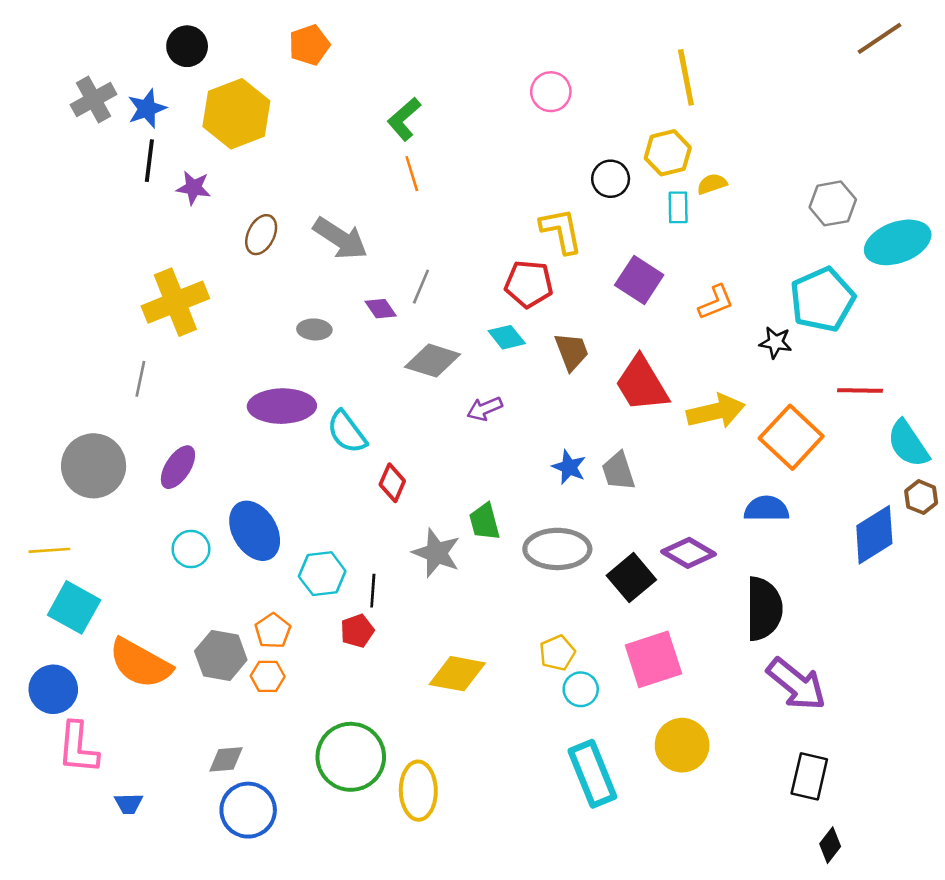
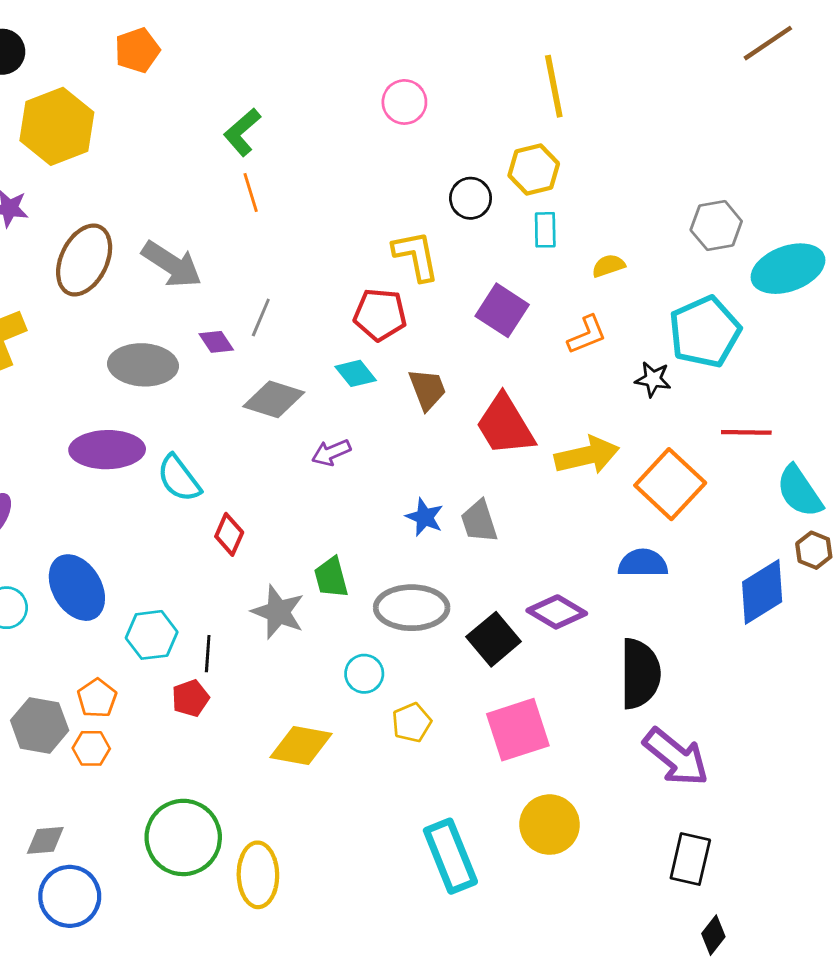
yellow semicircle: (712, 184) -> (608, 266), moved
brown ellipse: (261, 235) -> (84, 260), size x1.6
gray ellipse: (314, 329) -> (143, 365), size x1.8
cyan circle: (581, 689) -> (364, 674), moved

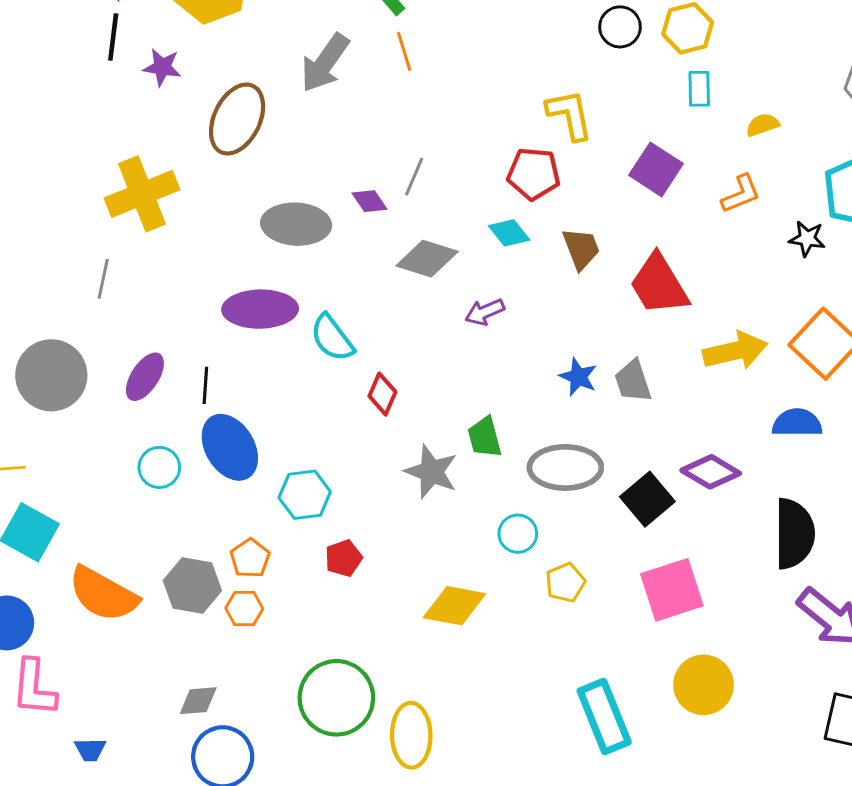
black circle: (471, 198) -> (620, 27), moved
gray arrow: (172, 264) -> (325, 63), moved, turned 92
yellow arrow: (587, 455) -> (735, 351), moved
black line: (208, 654) -> (205, 385), moved

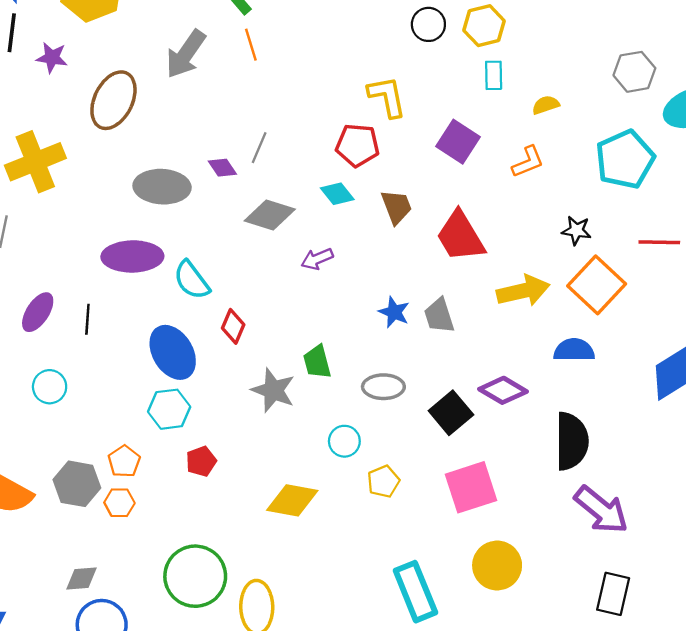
black star: (807, 239) -> (576, 230), moved
blue ellipse: (230, 447) -> (173, 352), moved
gray ellipse: (565, 467) -> (383, 387), size x0.7

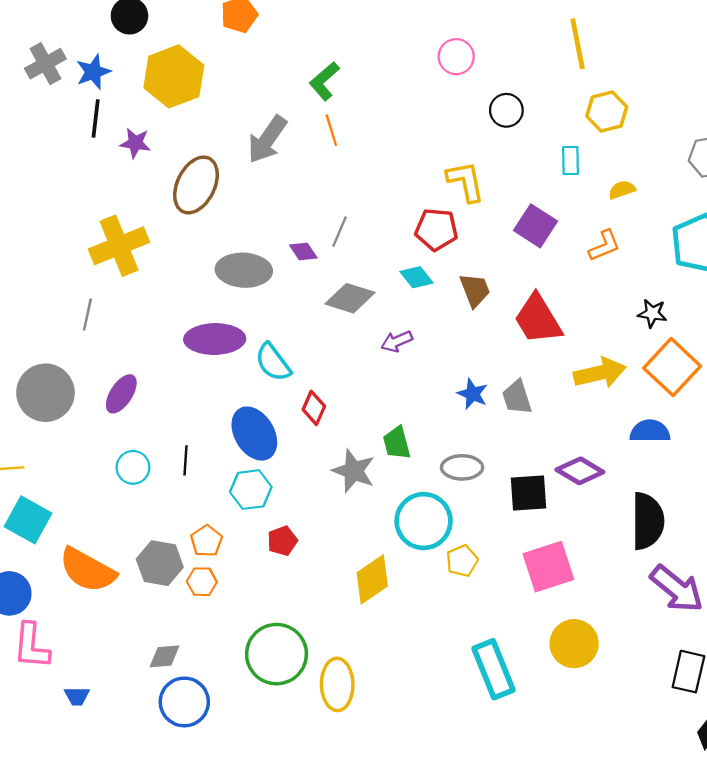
yellow hexagon: (484, 26) -> (607, 111), moved
black line: (87, 319) -> (185, 460), moved
black square: (451, 413) -> (529, 493), turned 36
cyan circle: (344, 441) -> (424, 521), size x1.8
yellow diamond: (292, 500) -> (372, 579), turned -45

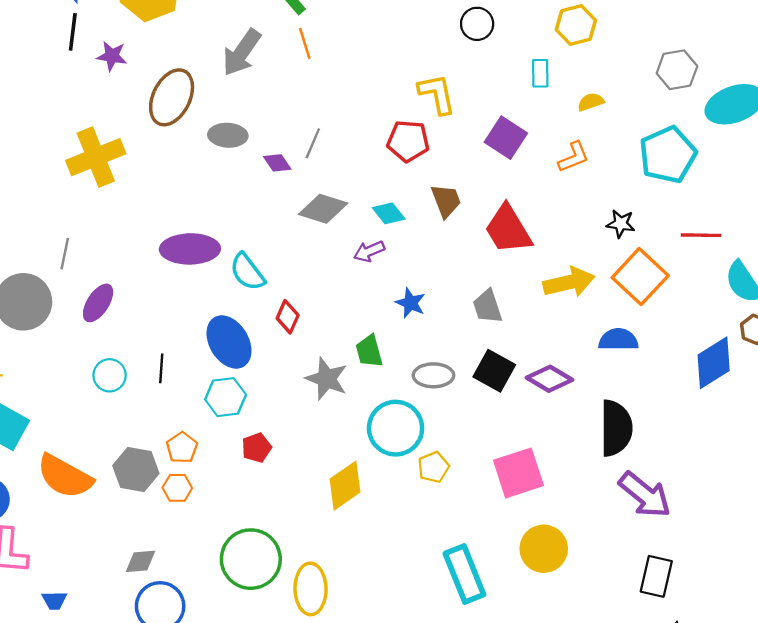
gray ellipse: (244, 270) -> (228, 135), moved, size x0.7
cyan diamond: (417, 277) -> (389, 213), moved
gray line: (87, 315) -> (65, 254), moved
blue star: (473, 394) -> (410, 303), moved
black square: (529, 493) -> (494, 371), moved, turned 33

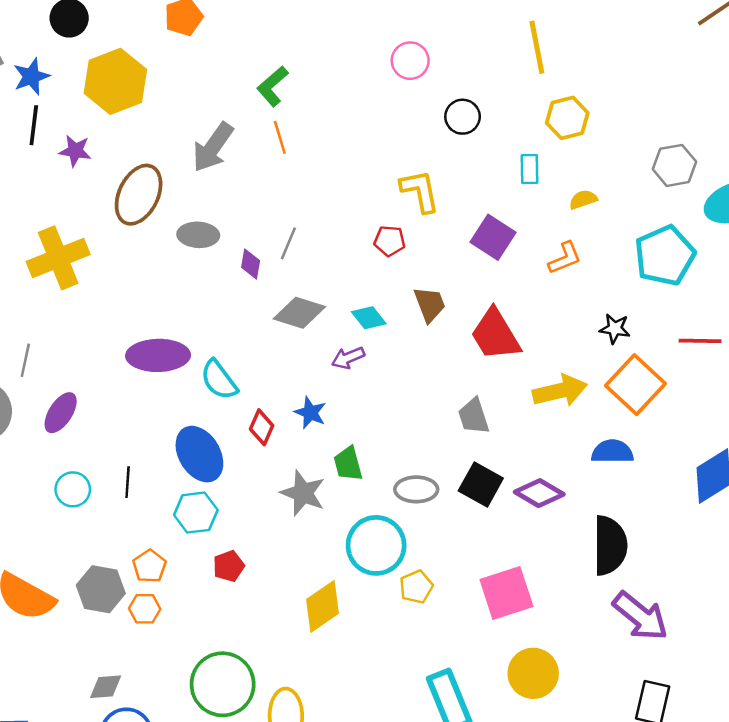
red pentagon: (408, 141) -> (389, 241), size x0.7
purple diamond: (277, 163) -> (251, 264), turned 44
blue star: (410, 303) -> (310, 413), moved

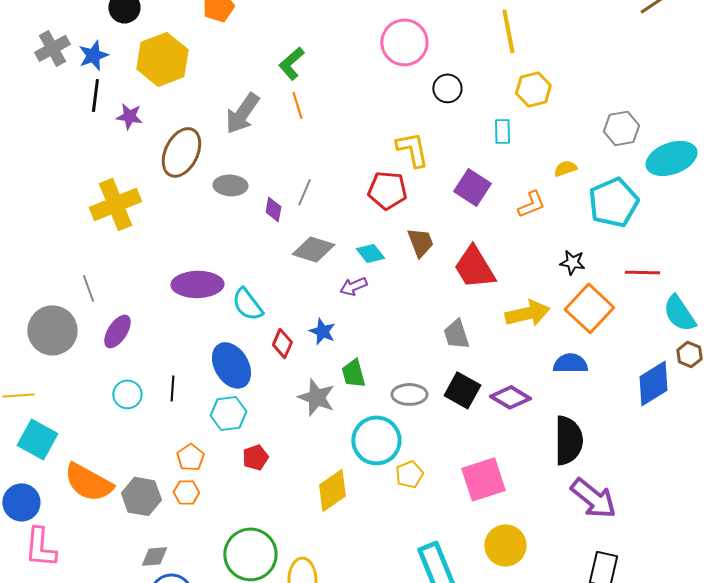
pink circle: (410, 61) -> (404, 42), size x1.5
yellow semicircle: (583, 200) -> (565, 168), moved
red pentagon: (389, 241) -> (387, 190), size x1.5
gray line: (25, 360) -> (88, 288), turned -32
gray hexagon: (101, 589) -> (141, 496), moved

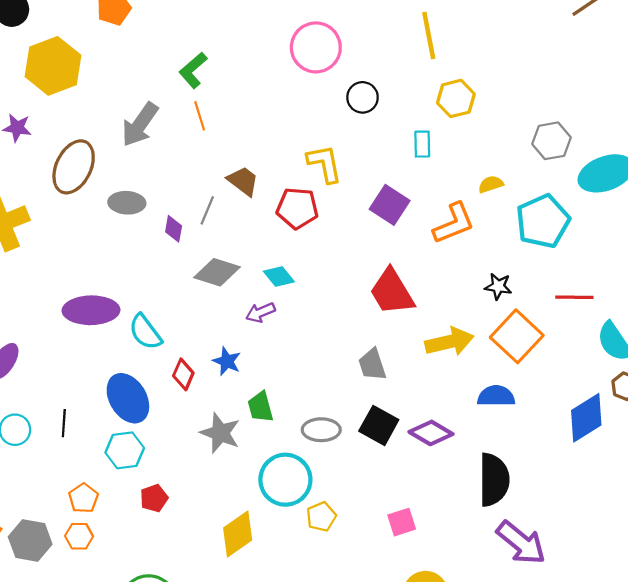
orange L-shape: (531, 204) -> (454, 223), size x1.4
brown trapezoid: (420, 242) -> (243, 181), moved, turned -32
pink square: (483, 479) -> (402, 522), size x0.6

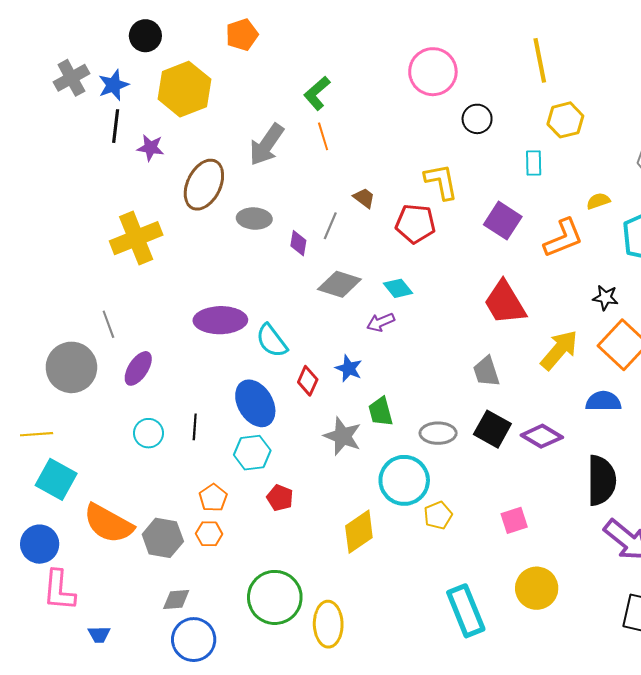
brown trapezoid: (243, 181) -> (364, 198), size x0.7
yellow arrow: (449, 342) -> (559, 350), turned -36
red pentagon: (154, 498) -> (280, 498), turned -30

